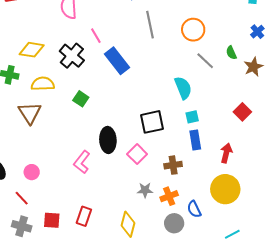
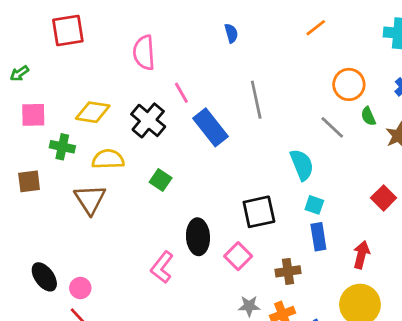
gray line: (150, 25) -> (256, 100), moved
orange circle: (193, 30) -> (349, 84), moved
cyan square: (192, 117) -> (314, 205), turned 32
pink circle: (32, 172) -> (80, 288), moved

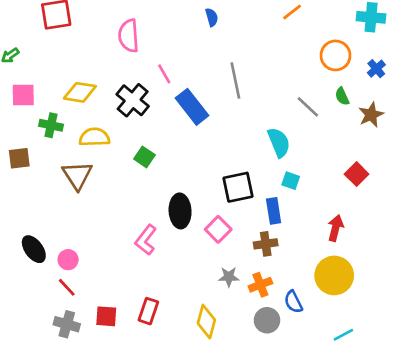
orange circle: (349, 84) -> (335, 55), moved
blue rectangle: (318, 237) -> (274, 211), moved

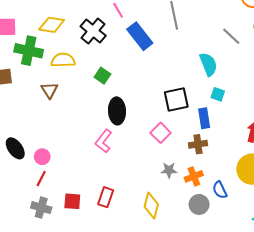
green cross: (51, 125) -> (29, 51), size x1.5
brown triangle: (77, 175) -> (49, 90), size x0.7
black ellipse: (180, 211) -> (117, 111), moved
red line: (67, 287) -> (41, 178), turned 70

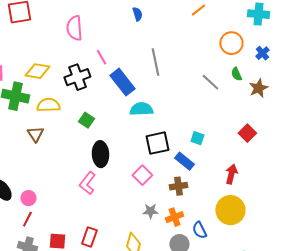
black cross: (93, 31) -> (77, 77), turned 30
cyan semicircle: (208, 64) -> (141, 109), moved, turned -70
blue rectangle: (204, 118) -> (184, 161), turned -42

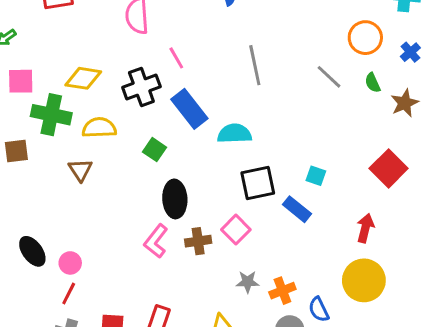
blue rectangle: (122, 82) -> (189, 109), moved
gray line: (210, 82) -> (329, 77), moved
red square: (247, 133) -> (389, 168), size x1.4
brown cross: (178, 186) -> (198, 241), moved

